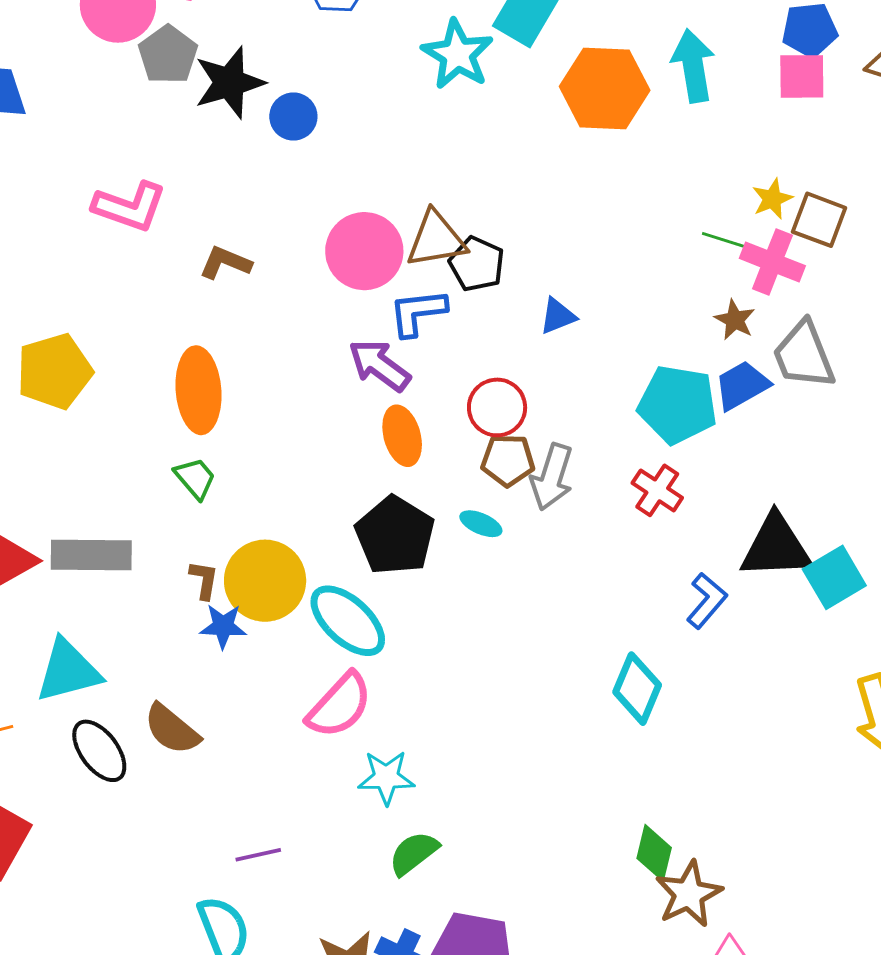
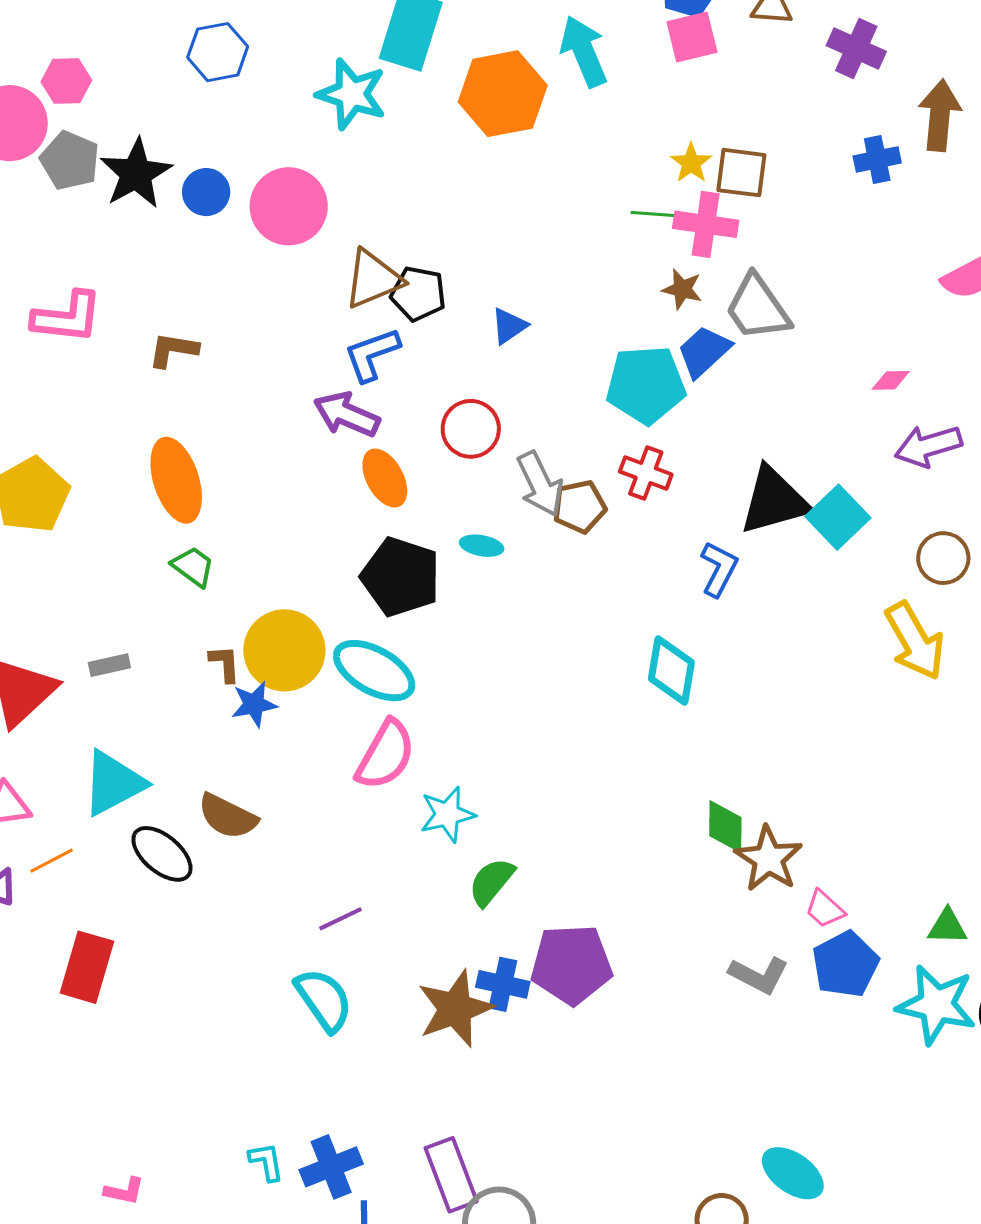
pink circle: (364, 251) -> (289, 206), moved
brown pentagon: (508, 460) -> (579, 507), moved
gray arrow: (552, 477) -> (540, 484), turned -30
gray rectangle: (91, 555) -> (109, 665), size x0.5

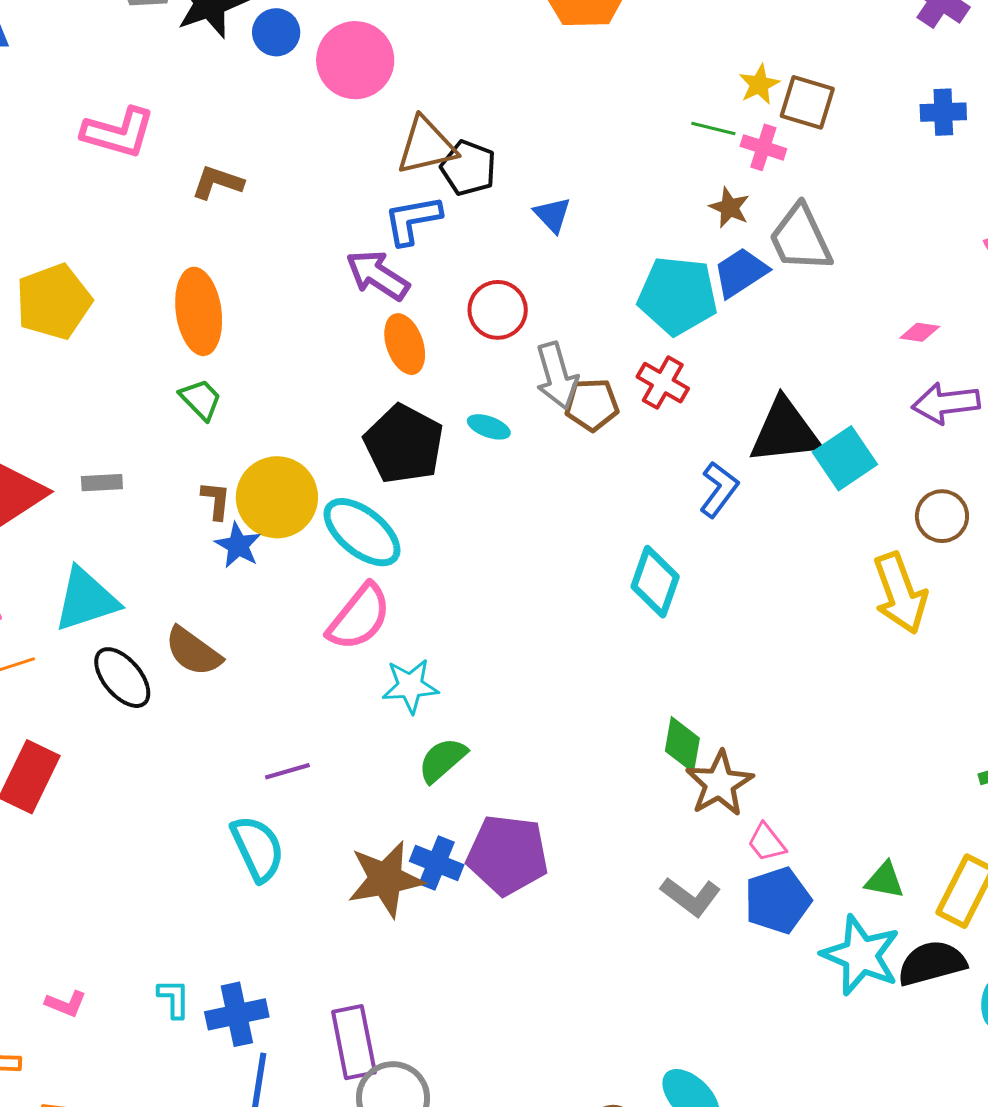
pink cross: (706, 224) -> (763, 147), size x0.7
blue triangle: (509, 326) -> (552, 215), turned -48
blue star: (254, 704) -> (238, 545), turned 30
pink L-shape: (124, 1191) -> (66, 1004), moved

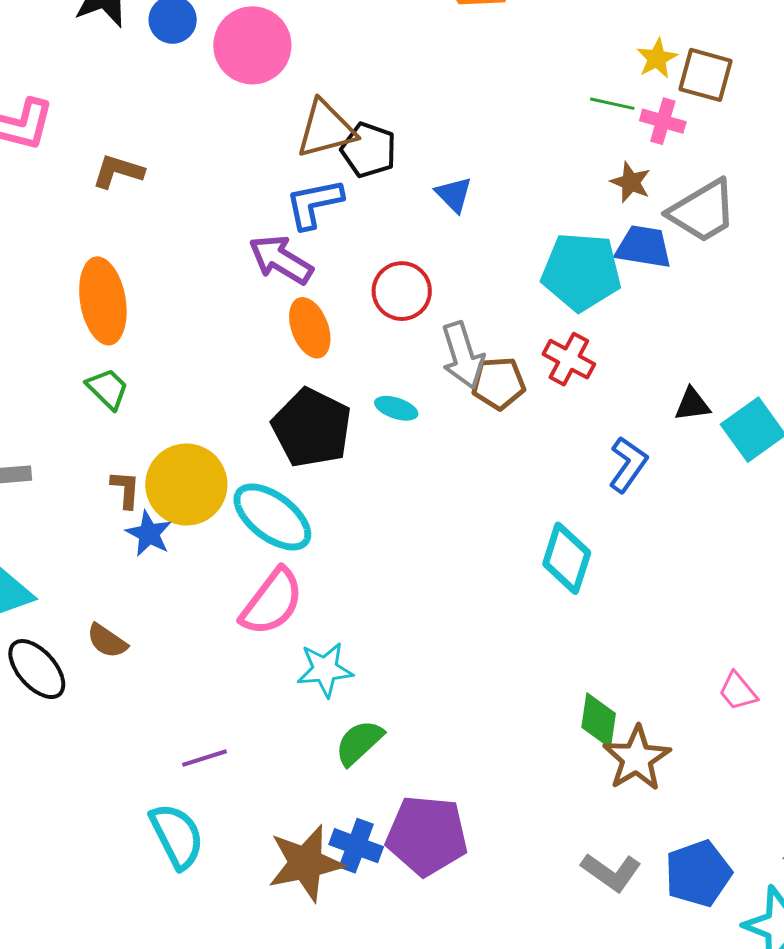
gray trapezoid: (801, 238) -> (703, 211), turned -94
blue trapezoid: (741, 272) -> (644, 247), turned 44
black triangle: (785, 431) -> (692, 404), size x0.5
brown semicircle: (193, 651) -> (107, 641), size x0.7
pink trapezoid: (767, 842) -> (738, 691), moved

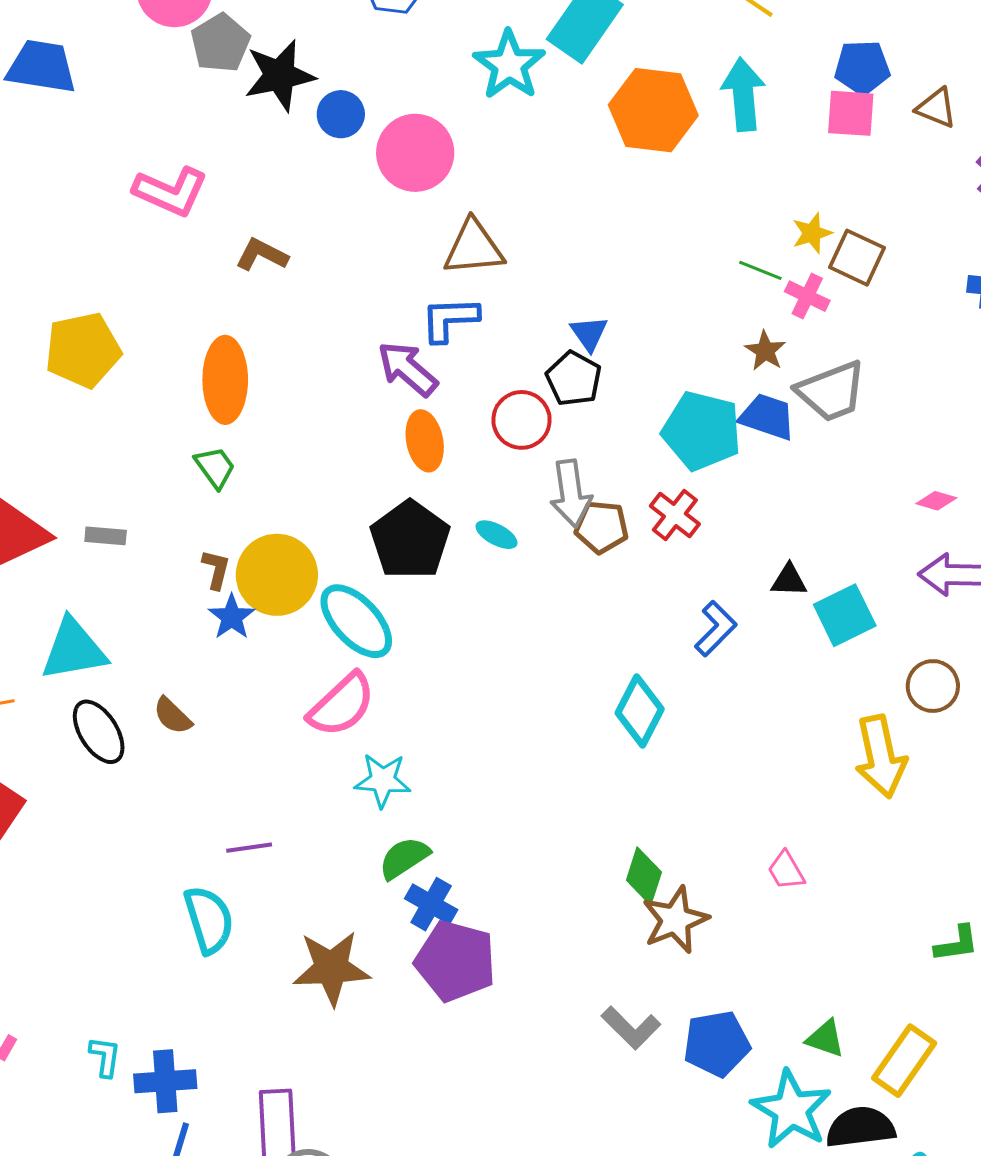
black pentagon: (369, 150) -> (574, 379), moved
blue cross: (356, 846) -> (431, 904), moved

